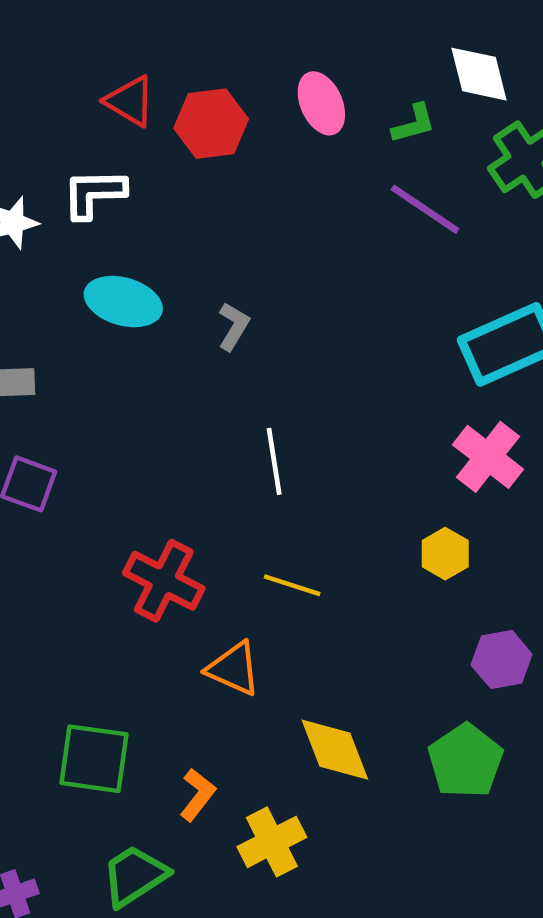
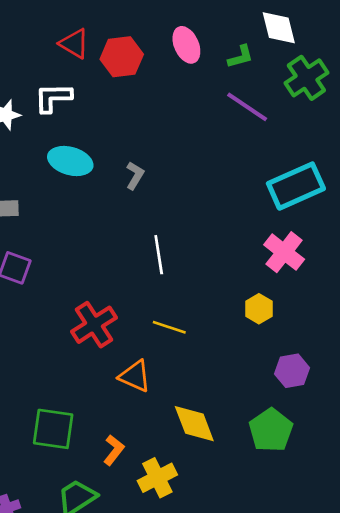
red cross: (164, 581) -> (94, 325), turned 30

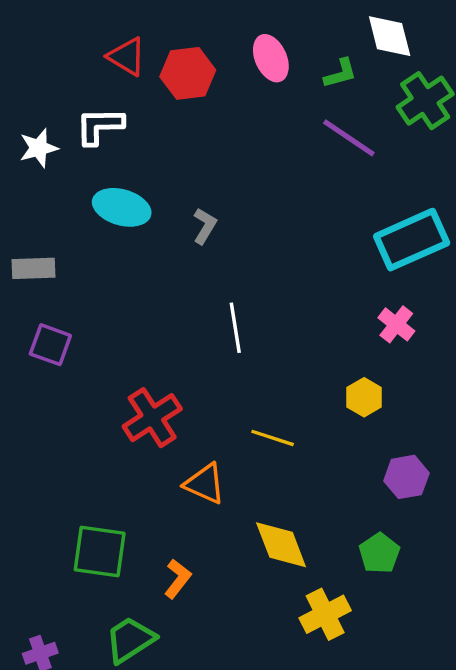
pink cross: (284, 252) -> (396, 324), size x0.7
yellow line: (169, 327) -> (273, 438), moved
green pentagon: (271, 430) -> (379, 553), size x0.7
yellow cross: (157, 478) -> (325, 614), moved

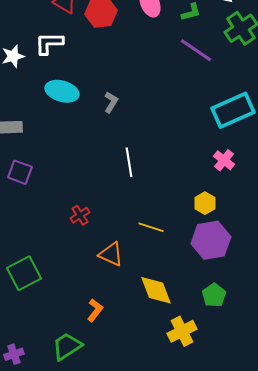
red cross: (152, 418) -> (80, 215), size x0.6
purple hexagon: (406, 477) -> (211, 240), moved, size x1.5
green square: (100, 552) -> (24, 273), moved, turned -36

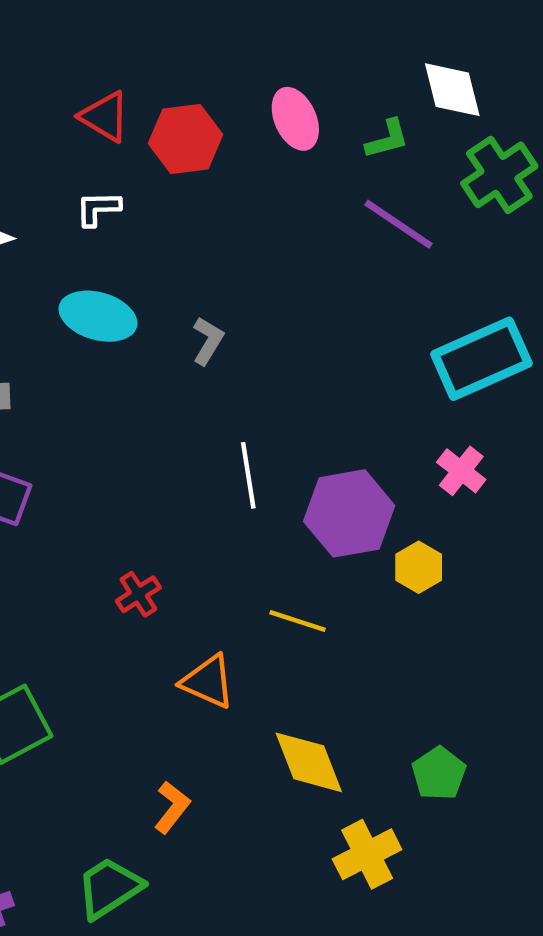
white L-shape: (49, 43) -> (98, 209), moved, size x0.7
purple hexagon: (211, 240) -> (349, 513), moved

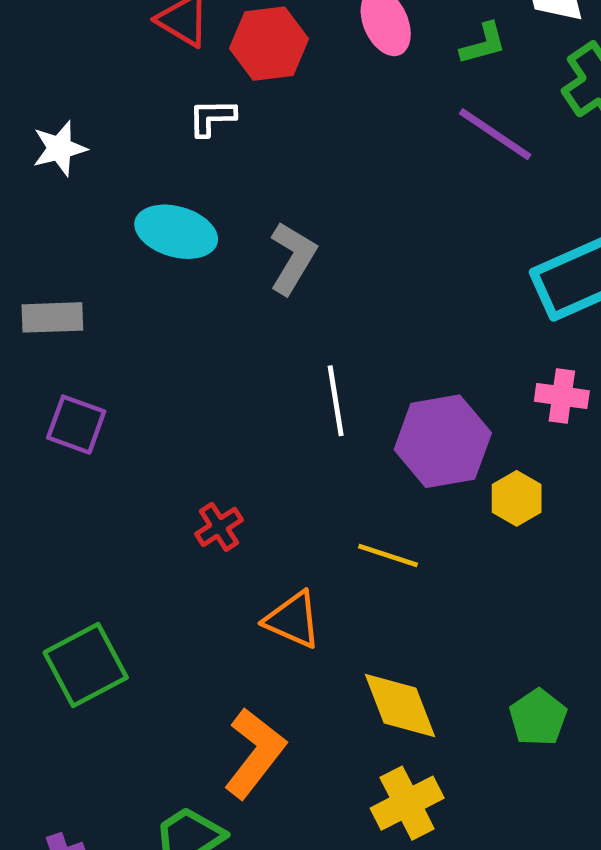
white L-shape: (98, 209) -> (212, 117), moved
gray L-shape: (208, 341) -> (293, 258), size x1.4
pink cross: (461, 471) -> (562, 396), turned -30
orange L-shape: (172, 807) -> (255, 753), size x1.6
yellow cross: (367, 854) -> (407, 803), moved

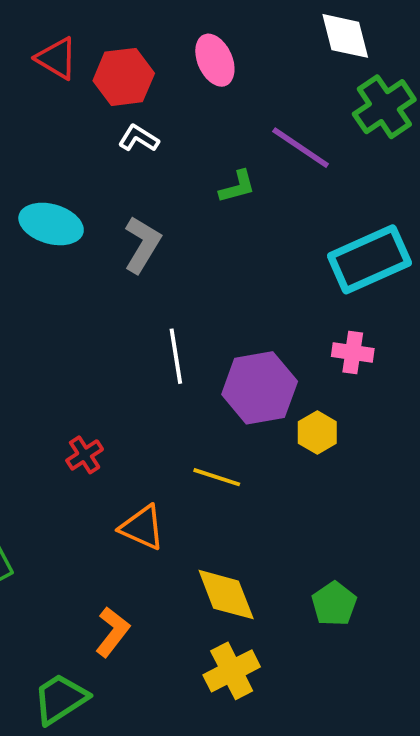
green L-shape: (483, 44) -> (237, 187), moved
white L-shape: (212, 117) -> (139, 138), moved, turned 33
orange L-shape: (255, 753) -> (113, 632), size x0.7

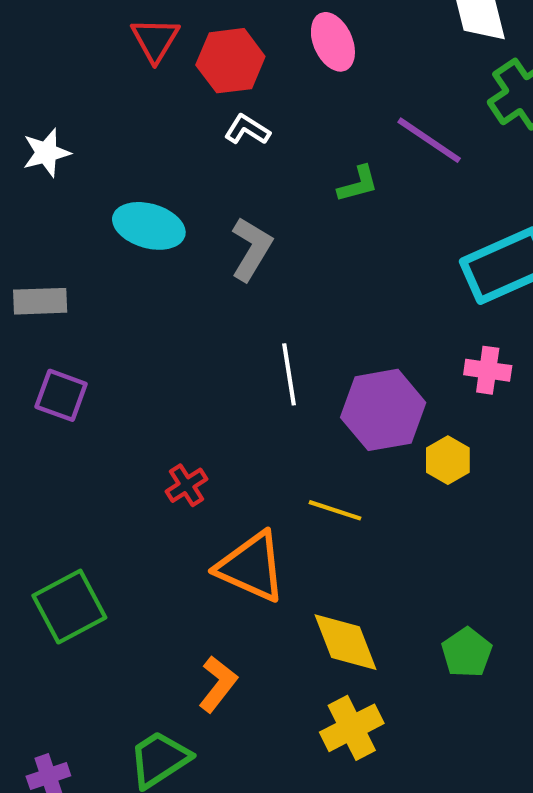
red triangle: (57, 58) -> (155, 40), turned 30
orange triangle: (142, 527) -> (251, 567), size x1.4

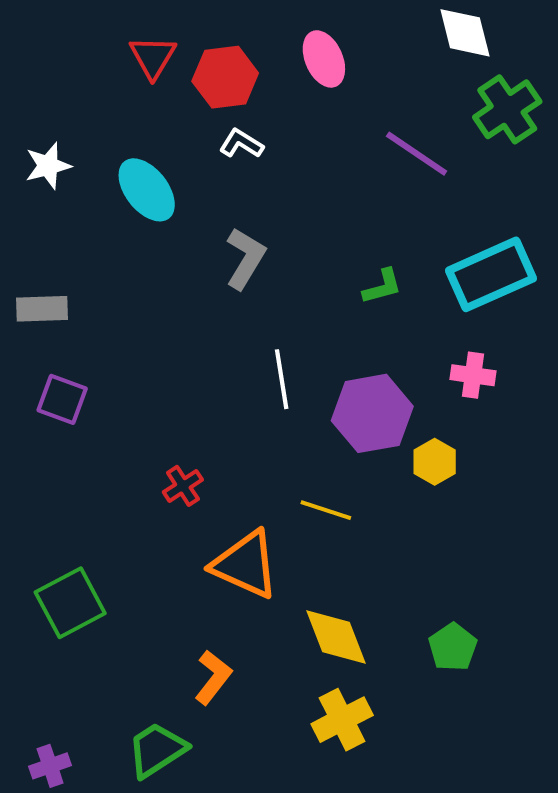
green L-shape: (358, 184) -> (382, 287), moved
cyan ellipse: (149, 226) -> (147, 190), moved, turned 36

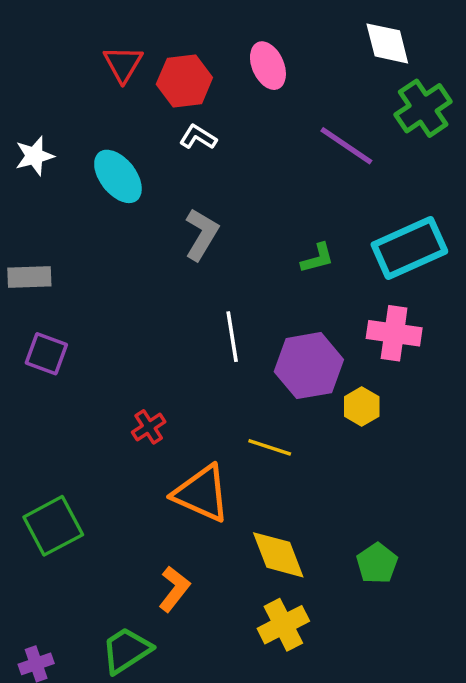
pink cross: (473, 375) -> (394, 333), size x1.4

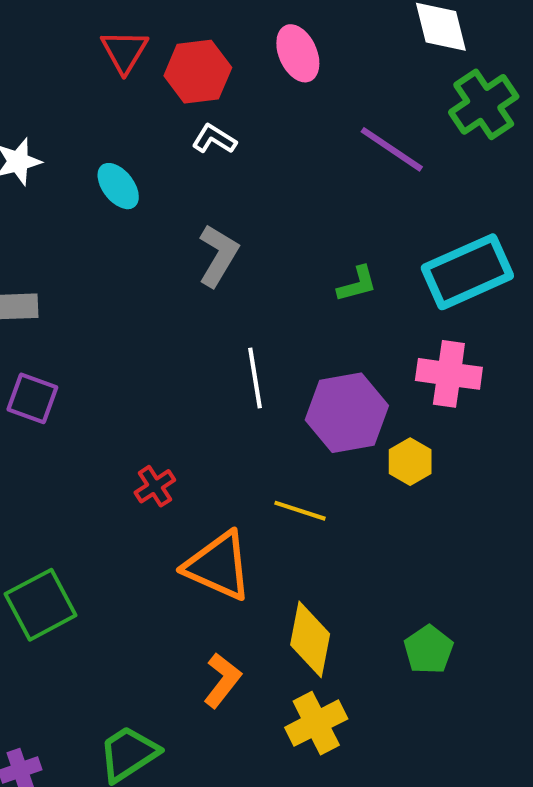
cyan ellipse: (118, 176) -> (118, 186), size x0.7
yellow diamond: (278, 555) -> (310, 639), turned 32
orange L-shape: (174, 589) -> (222, 680), moved

